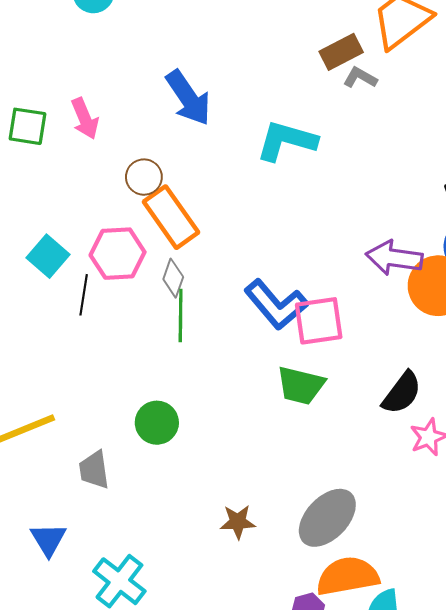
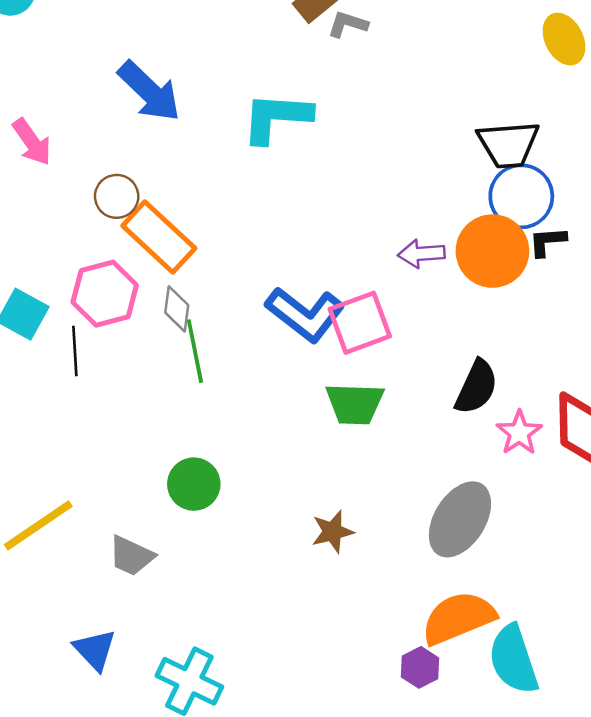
purple arrow: (394, 258) -> (421, 254), moved, size x0.7
gray trapezoid: (94, 470) -> (131, 556), turned -45
gray ellipse: (327, 518) -> (460, 519), moved
brown star: (238, 522) -> (333, 532), moved

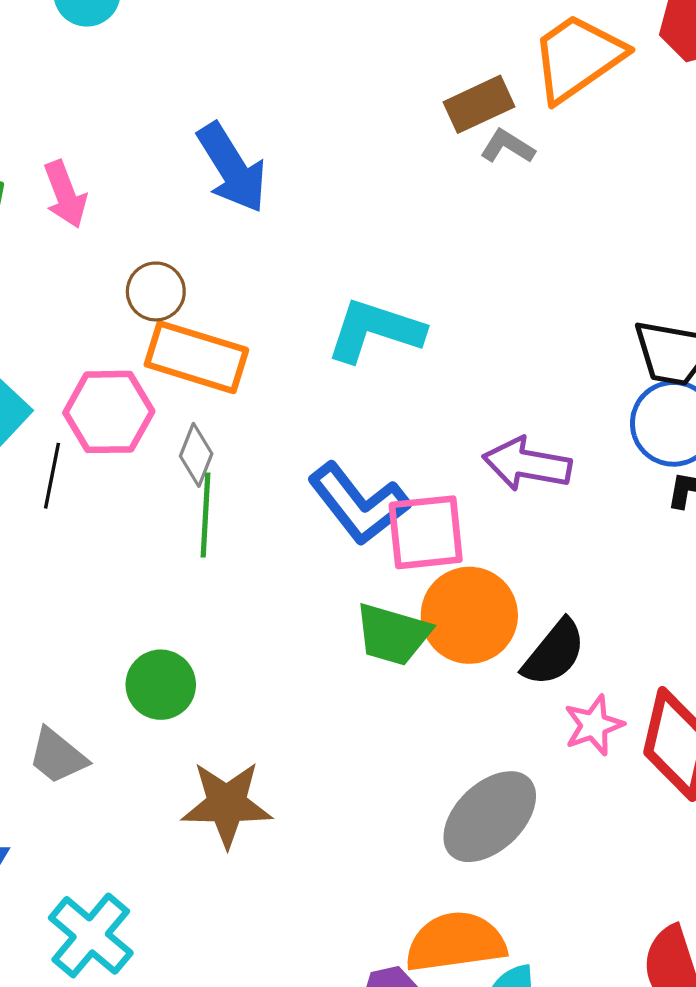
cyan L-shape: (276, 117) -> (375, 331), moved
orange rectangle: (159, 237) -> (196, 357), turned -40
orange circle: (492, 251) -> (469, 615), moved
purple arrow: (421, 254) -> (527, 464), size x1.4
brown star: (333, 532) -> (227, 804), moved, size x1.6

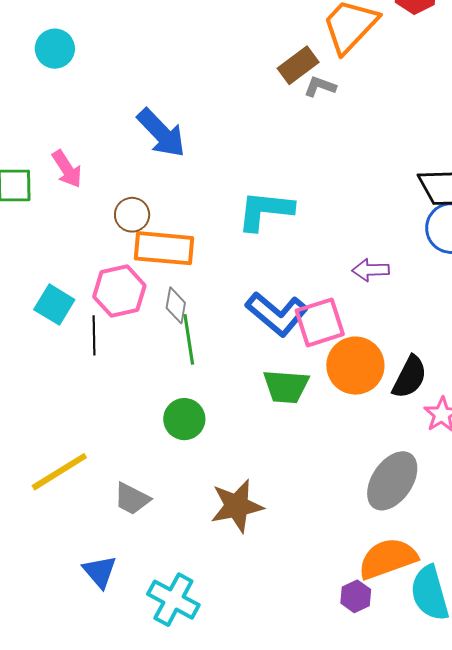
purple arrow: (527, 464) -> (370, 270), size x0.7
green trapezoid: (393, 634) -> (286, 386), moved
green circle: (161, 685) -> (184, 419), moved

